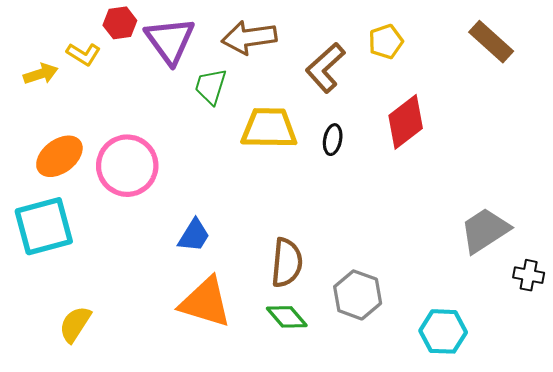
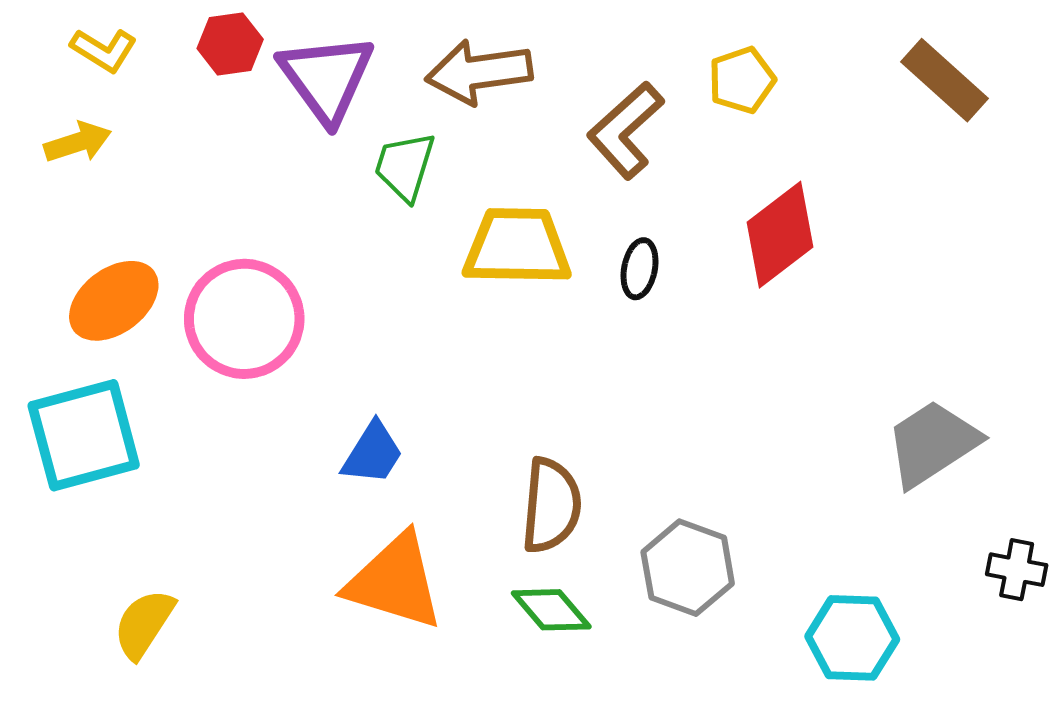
yellow L-shape: (83, 54) -> (104, 50), moved
black cross: (529, 275) -> (1017, 570), moved

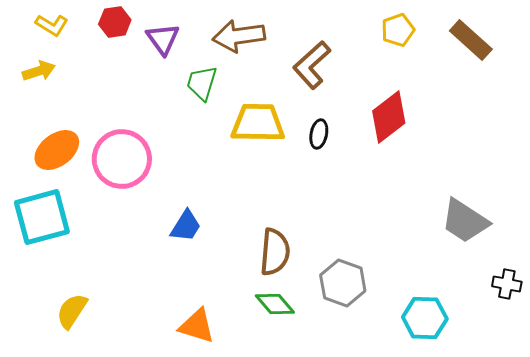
purple triangle: (326, 78) -> (163, 39), size x0.7
yellow pentagon: (742, 80) -> (398, 30), moved
gray trapezoid: (932, 443) -> (465, 221), turned -114
orange triangle: (395, 582) -> (197, 326), moved, size x0.7

